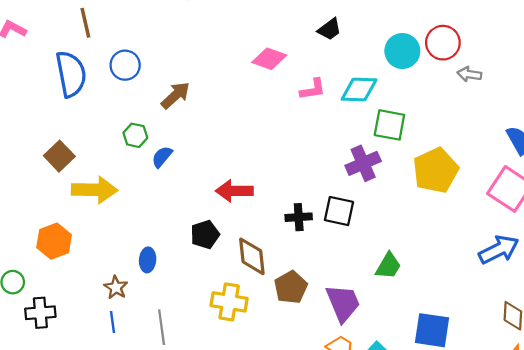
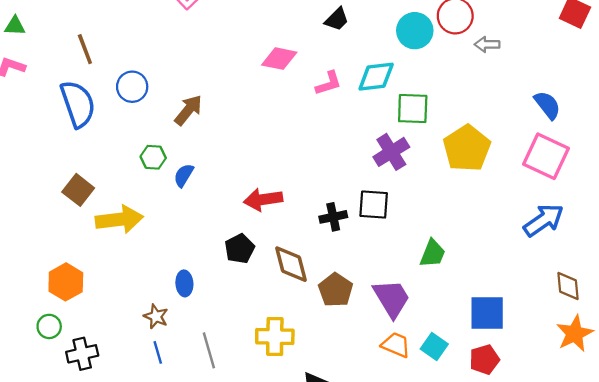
orange hexagon: (54, 241) -> (66, 282), moved
yellow cross: (229, 302) -> (275, 336), moved

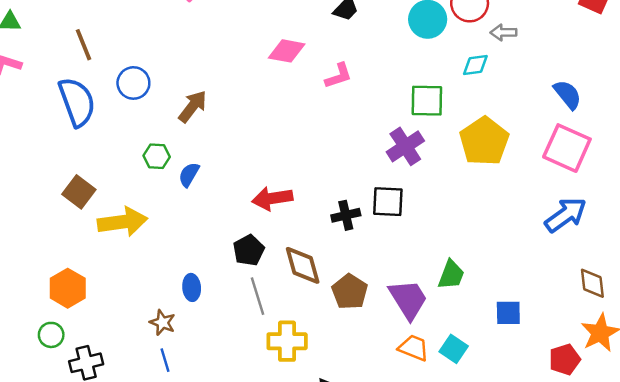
cyan diamond: (376, 77) -> (475, 65), moved, size x0.7
green trapezoid: (433, 254) -> (451, 275), moved
blue square: (487, 313) -> (508, 313), size x0.7
gray line: (209, 350) -> (258, 296), moved
red pentagon: (484, 360) -> (565, 359), moved

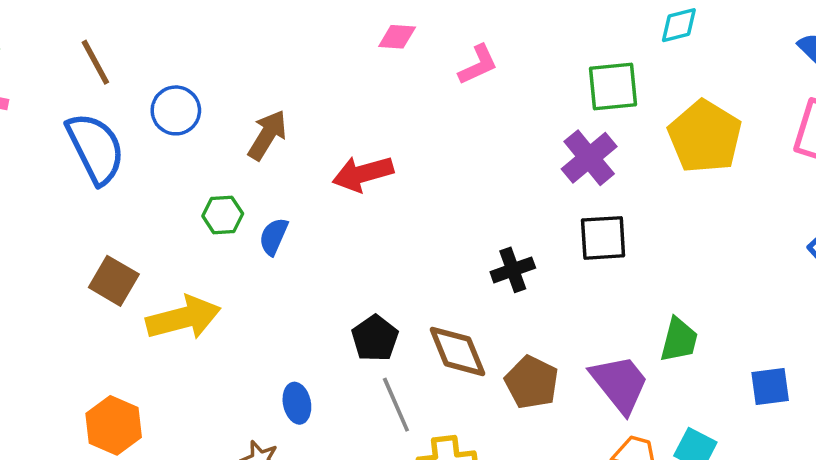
pink diamond: (287, 51) -> (397, 37), size x0.7
red arrow: (272, 198) -> (363, 174), moved
black square: (388, 202) -> (603, 238), moved

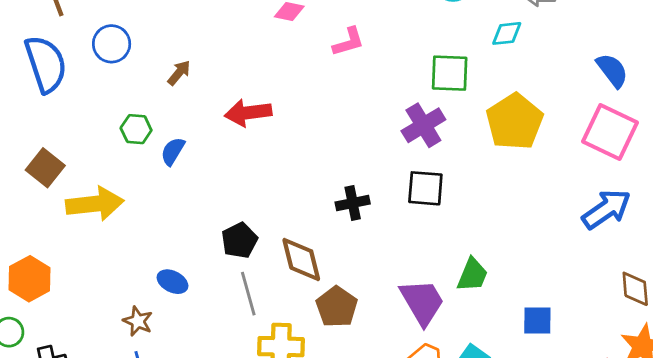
brown arrow: (267, 135) -> (179, 73), size x0.7
brown pentagon: (532, 382) -> (337, 307), moved
blue ellipse: (297, 403) -> (172, 282), turned -60

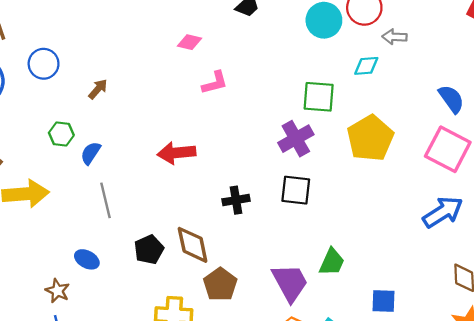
pink L-shape: (348, 42) -> (215, 83), moved
red arrow: (248, 113) -> (176, 153), moved
black pentagon: (239, 240) -> (149, 249), moved
gray line: (248, 294) -> (105, 200), moved

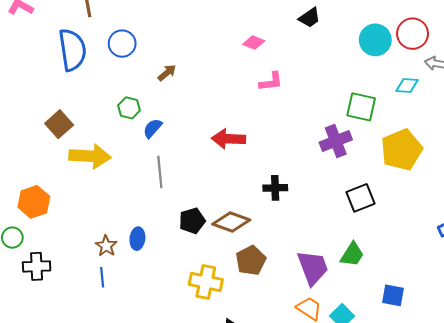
black square: (296, 190) -> (360, 198), moved, turned -36
brown diamond: (193, 245) -> (231, 222), turned -66
blue ellipse: (87, 259) -> (137, 239), moved, turned 60

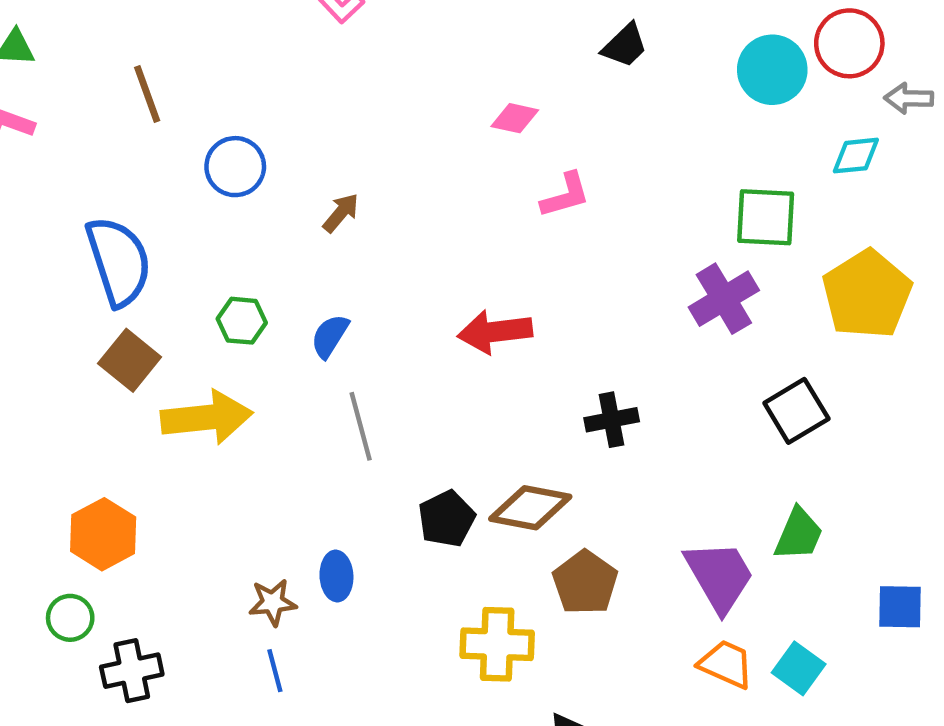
blue semicircle: (72, 50) -> (119, 261), moved
green hexagon: (129, 108) -> (242, 321), moved
brown star: (106, 246) -> (273, 602), turned -30

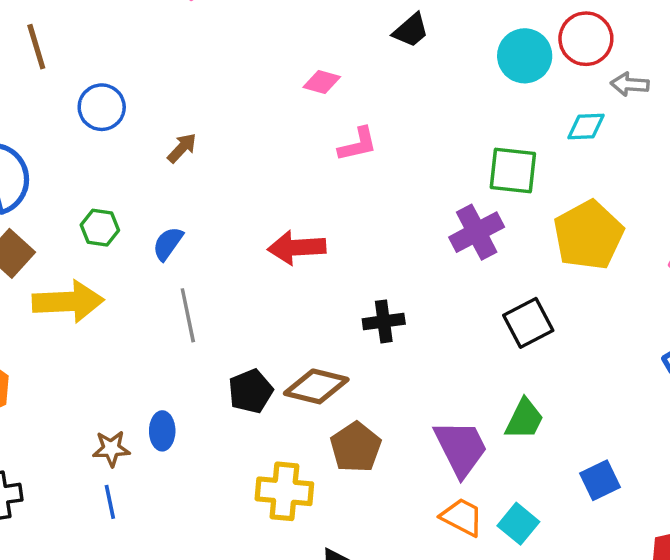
blue square: (900, 607) -> (600, 480), turned -30

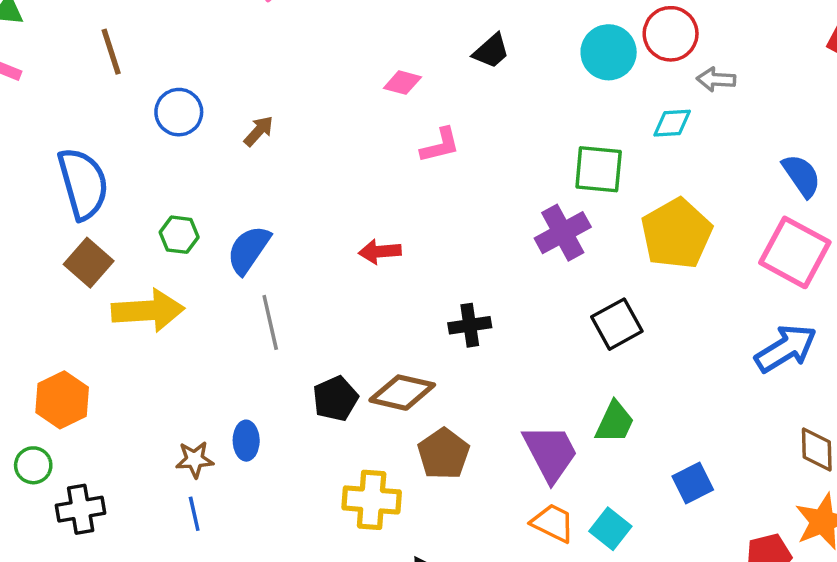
black trapezoid: (411, 30) -> (491, 51), moved
brown arrow: (182, 148) -> (259, 131), moved
blue semicircle: (168, 244) -> (249, 250), size x1.4
red arrow: (297, 248) -> (380, 252), size x0.7

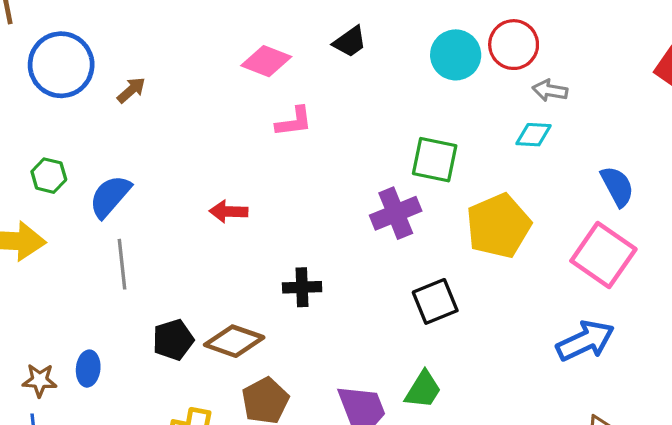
pink diamond: (402, 83) -> (266, 61), size x1.4
blue circle: (179, 112) -> (61, 65), size x1.5
cyan diamond: (672, 123) -> (533, 135), moved

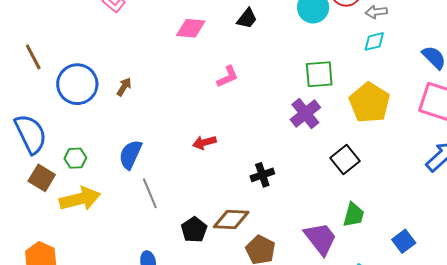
pink diamond: (266, 61) -> (191, 28), moved
green hexagon: (49, 176) -> (75, 158), moved

